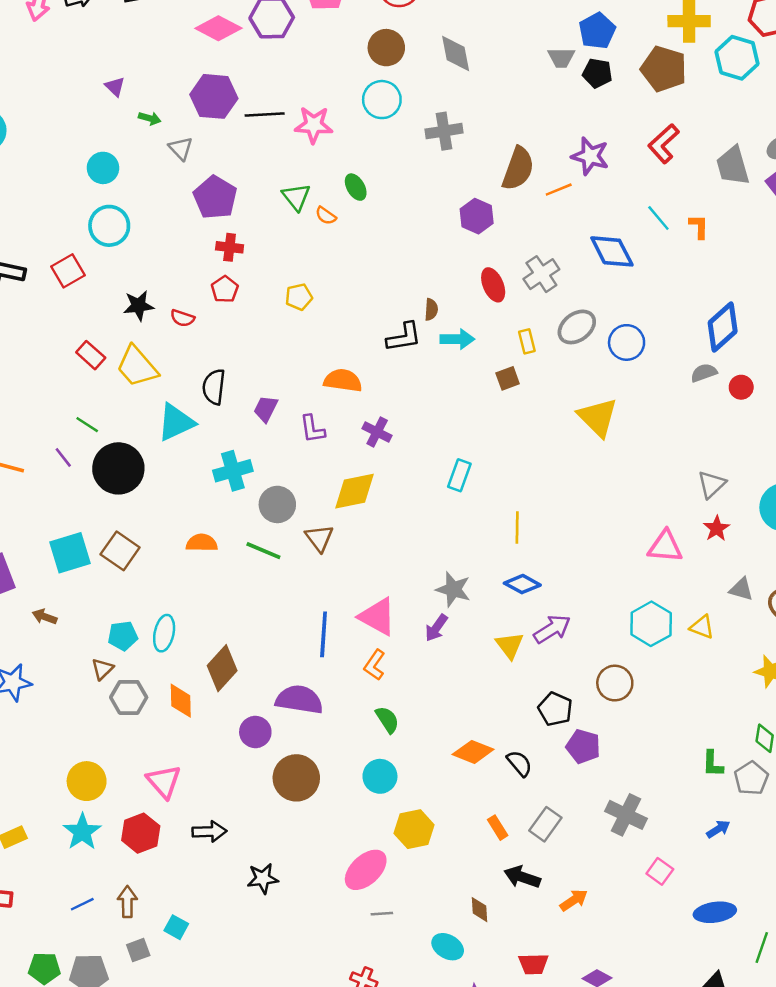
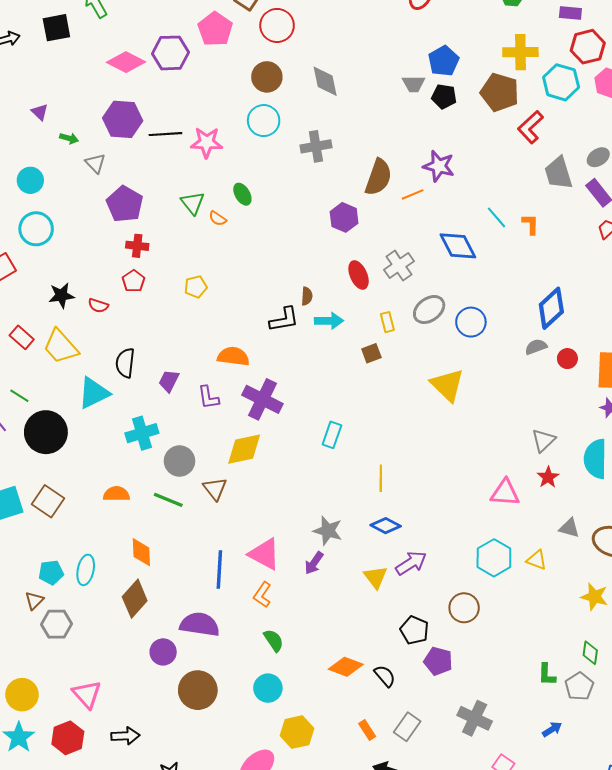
red L-shape: (664, 144) -> (531, 127), moved
purple cross: (377, 432) -> (262, 399), size x1.6
orange diamond: (181, 701) -> (141, 552), moved

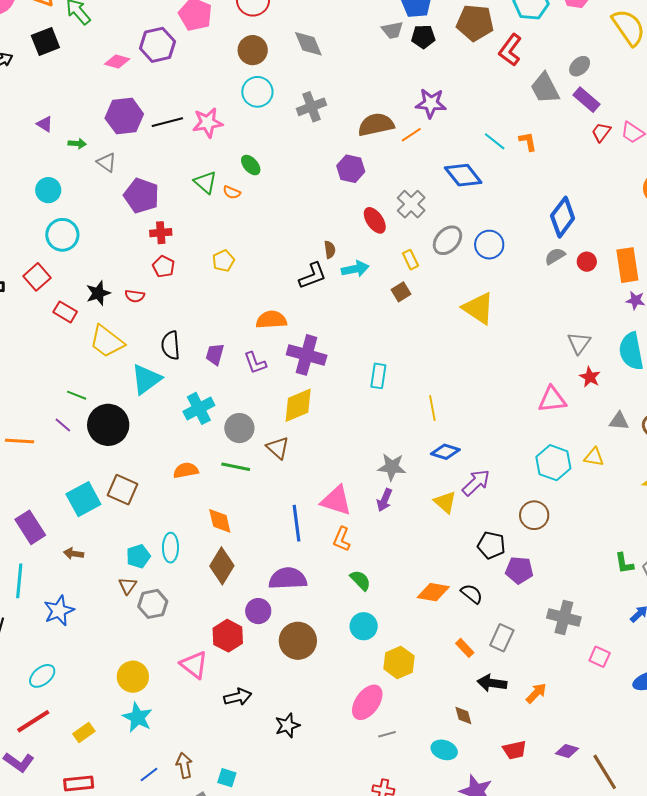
pink diamond: (126, 62) -> (117, 62), size x0.7
brown semicircle: (378, 177) -> (376, 125), turned -111
red rectangle: (22, 337) -> (65, 312), moved
red hexagon: (68, 738) -> (228, 636), moved

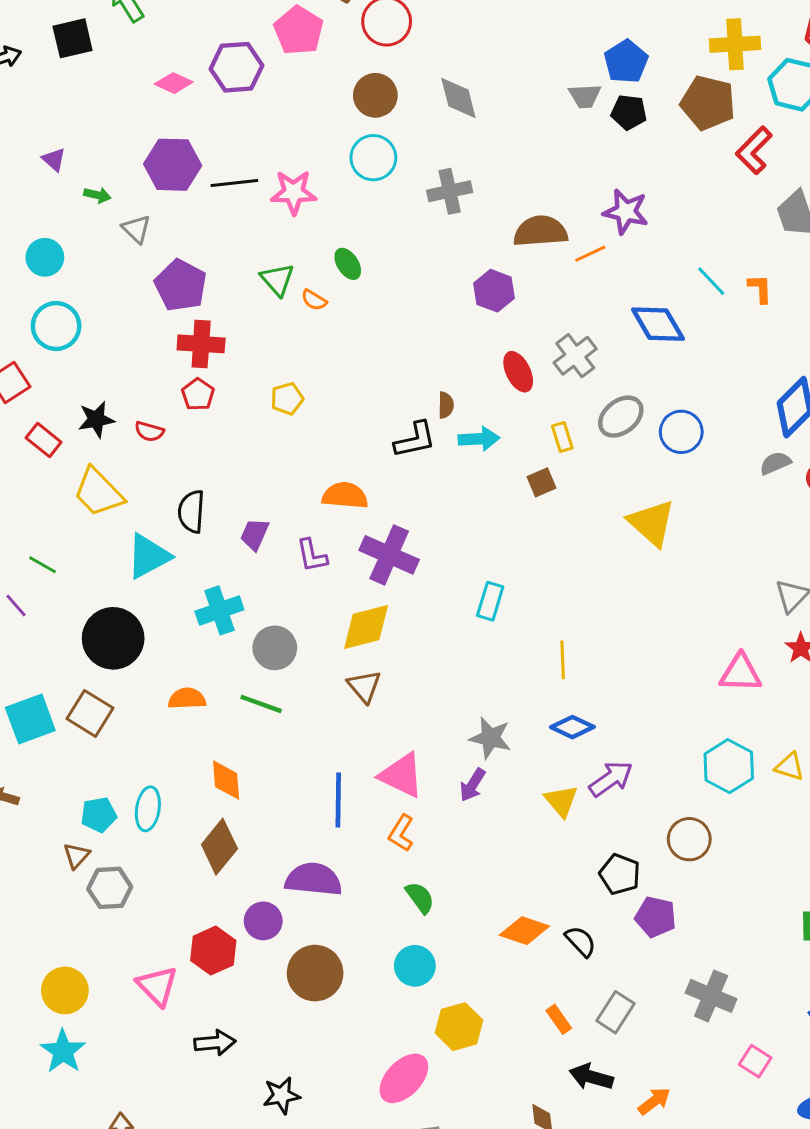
red cross: (161, 233) -> (201, 344), size x1.4
black circle: (108, 425) -> (113, 638), moved
brown triangle: (278, 448) -> (364, 686), moved

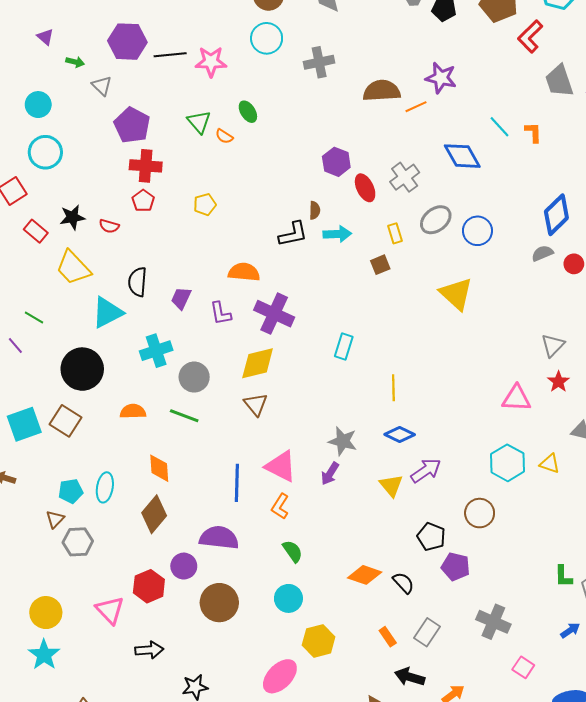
purple hexagon: (494, 291) -> (336, 162), moved

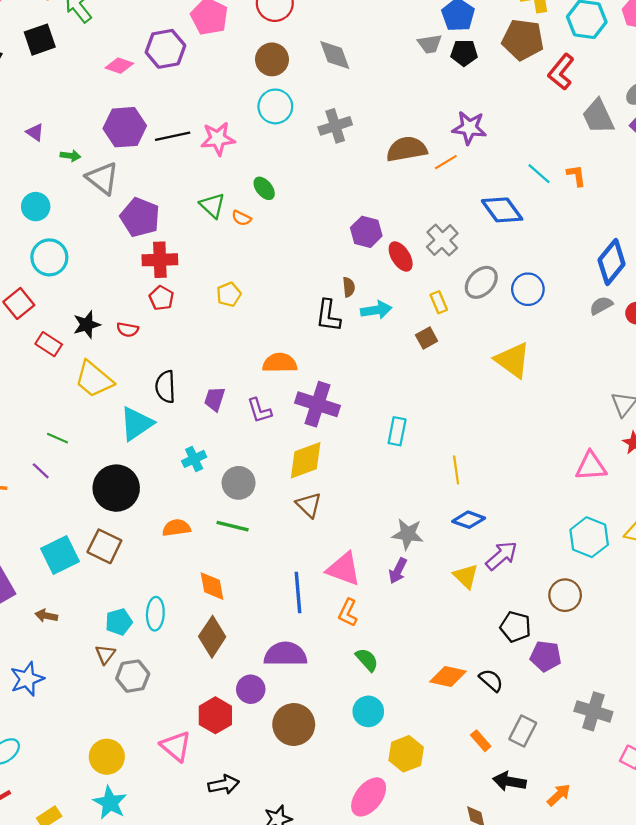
gray triangle: (102, 86) -> (102, 178), size x1.5
black L-shape: (293, 234) -> (328, 316), turned 116
cyan cross: (156, 351) -> (194, 459), size x0.7

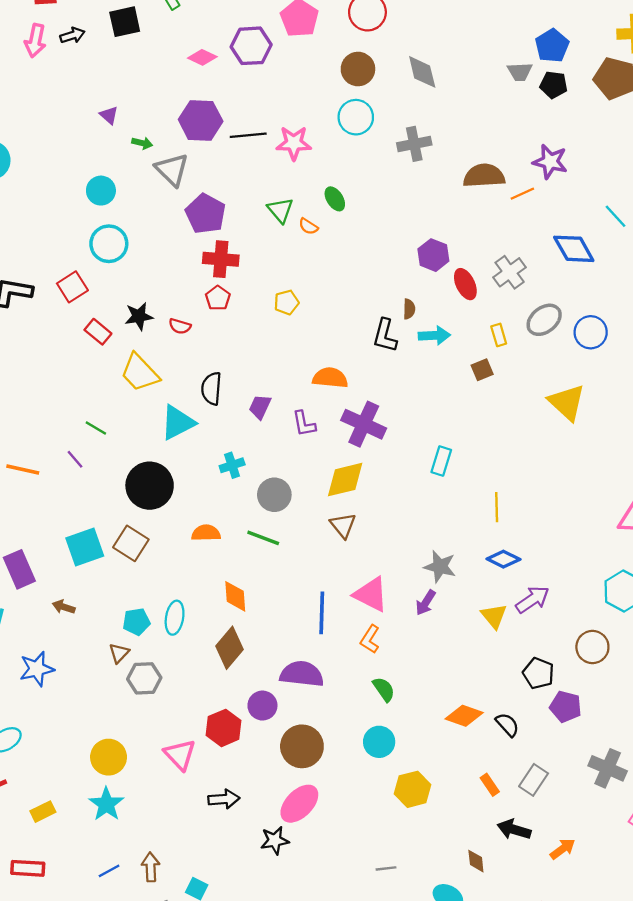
pink ellipse: (369, 797) -> (299, 804), moved

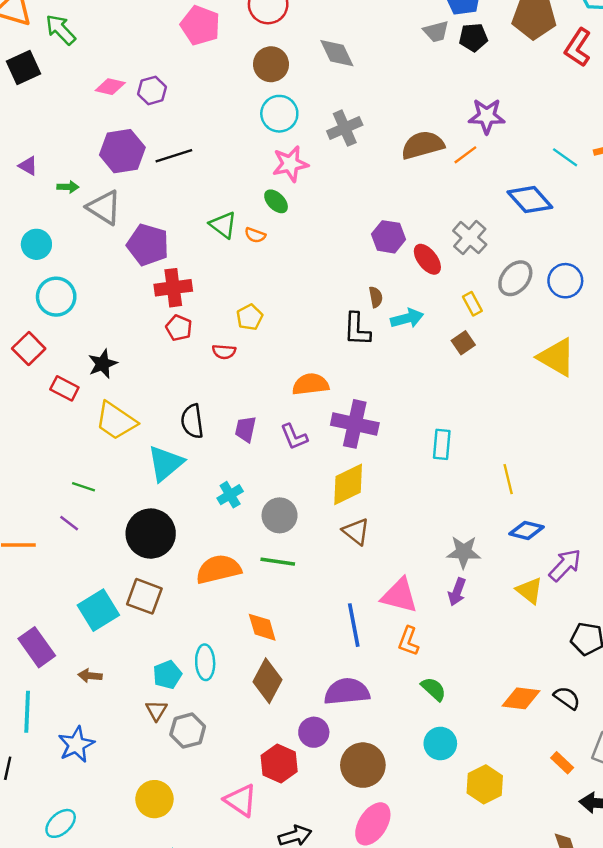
purple hexagon: (251, 46) -> (152, 90), moved, size x0.7
pink star: (294, 143) -> (290, 164), moved
red semicircle: (180, 326) -> (224, 352), moved
orange semicircle: (206, 533) -> (218, 569), size x1.5
yellow circle: (109, 757) -> (154, 799), moved

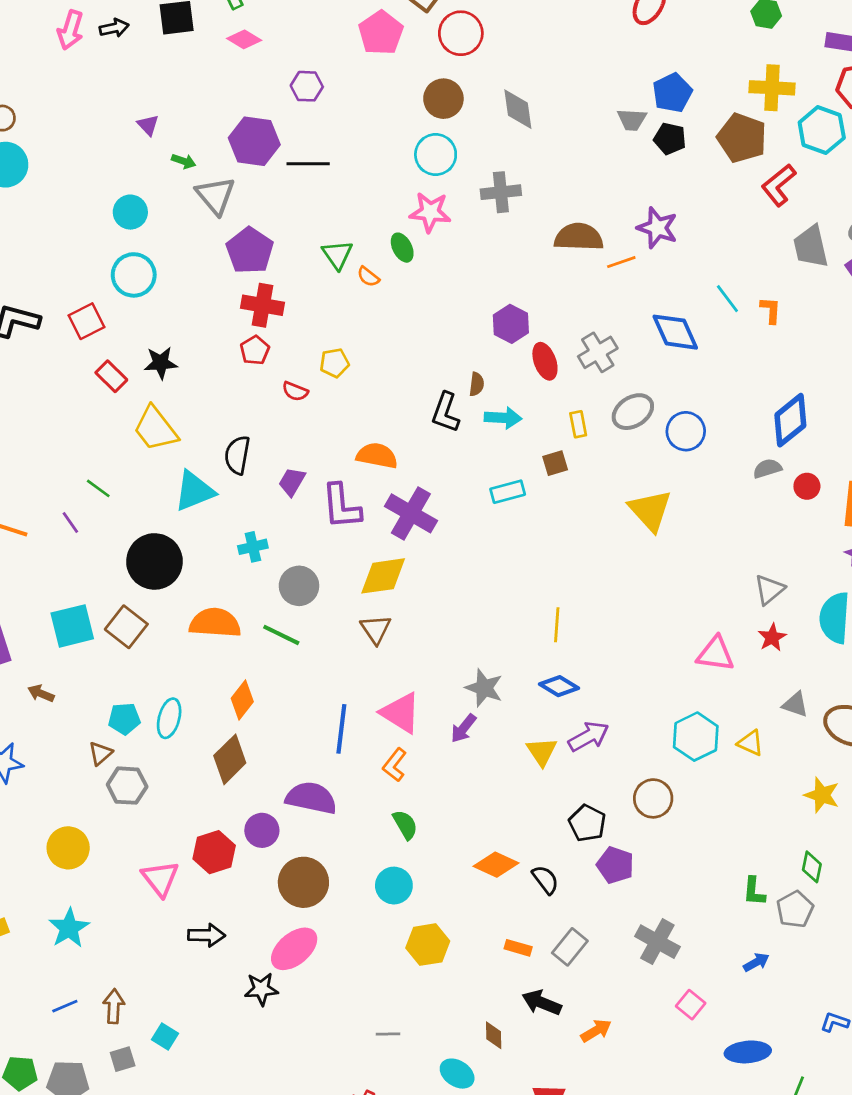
pink diamond: (110, 87) -> (244, 39), moved
purple L-shape: (294, 437) -> (341, 506), size x1.5
cyan rectangle: (442, 444) -> (508, 492), moved, turned 52
orange diamond: (262, 627) -> (242, 700), turned 36
orange rectangle: (562, 763) -> (518, 948), turned -45

